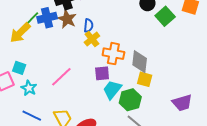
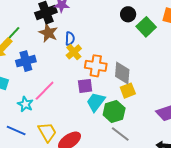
blue cross: (47, 18) -> (26, 61), moved
yellow square: (145, 79) -> (128, 91), turned -35
cyan star: (29, 88) -> (25, 104), moved

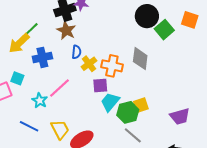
black circle: (128, 14) -> (147, 16), size x1.5
blue semicircle: (70, 39) -> (76, 52), moved
yellow cross: (74, 52) -> (89, 64), moved
gray diamond: (122, 73) -> (140, 59), moved
yellow square: (128, 91) -> (141, 105), moved

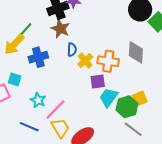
pink line: (59, 88) -> (56, 110), moved

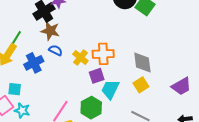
blue semicircle: (72, 50) -> (55, 50), moved, turned -56
gray diamond: (136, 52) -> (142, 63), moved
cyan star: (38, 100) -> (22, 110), moved
green hexagon: (127, 107) -> (91, 108), moved

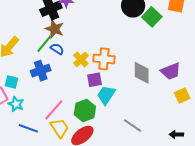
green line: (15, 40) -> (44, 44), moved
blue cross: (34, 63) -> (41, 71), moved
yellow square: (141, 85) -> (182, 96), moved
purple trapezoid: (181, 86) -> (171, 71), moved

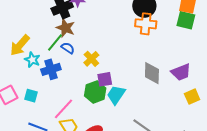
green square: (152, 17) -> (186, 20), moved, turned -30
orange cross: (104, 59) -> (146, 24), moved
cyan square: (11, 82) -> (31, 96), moved
cyan star: (16, 104) -> (32, 60), moved
green hexagon: (85, 111) -> (95, 92), moved

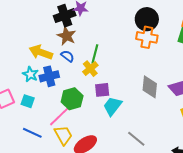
green line: (55, 42) -> (95, 54), moved, turned -30
yellow arrow: (20, 45) -> (41, 52), moved, turned 65
cyan star: (32, 60) -> (30, 74), moved
green hexagon: (95, 92) -> (72, 99), moved

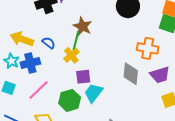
brown star: (67, 36) -> (83, 26), moved
orange cross: (147, 37) -> (148, 48), moved
green hexagon: (72, 99) -> (70, 100), moved
pink line: (59, 117) -> (39, 90), moved

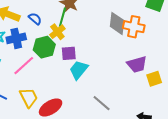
gray diamond: (131, 74) -> (117, 23), moved
purple trapezoid: (160, 75) -> (137, 64), moved
green hexagon: (70, 100) -> (44, 47), moved

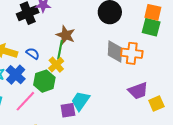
blue cross: (16, 38) -> (16, 75), turned -30
purple square: (69, 53) -> (68, 110), moved

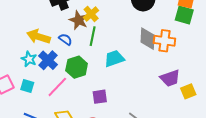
brown star: (66, 35) -> (79, 20), moved
yellow cross: (56, 65) -> (91, 14), moved
cyan trapezoid: (80, 101) -> (114, 59), moved, turned 35

